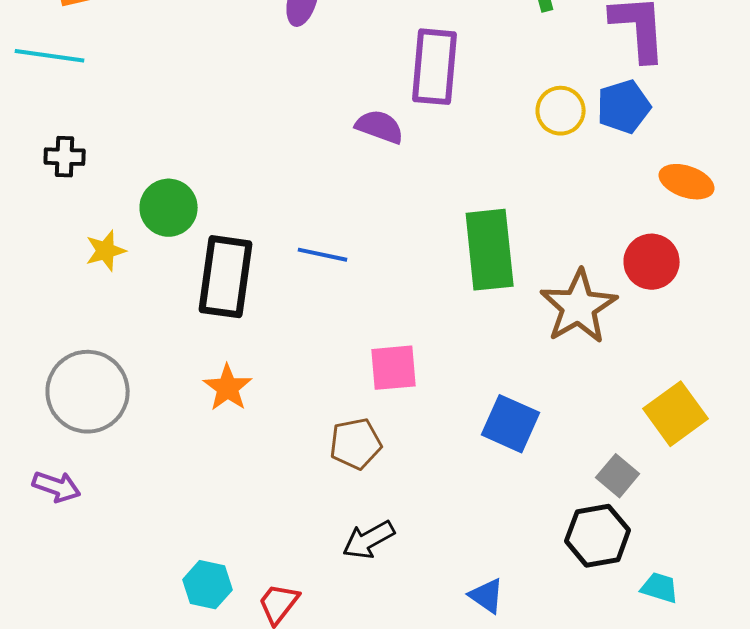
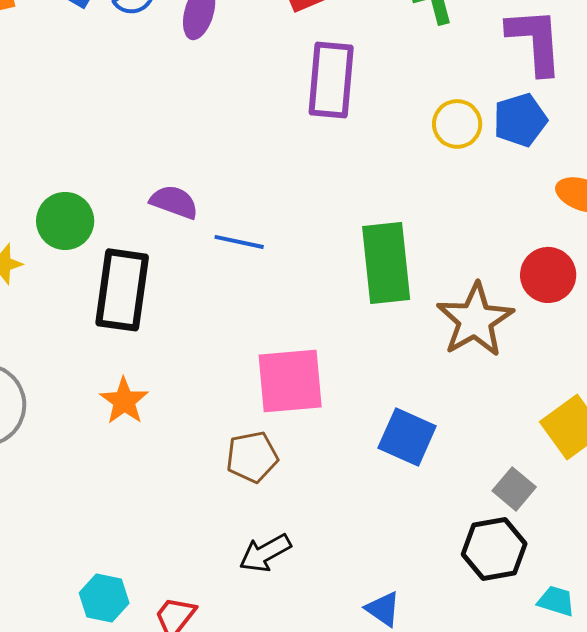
purple semicircle: (380, 127) -> (174, 202), moved
blue line: (323, 255) -> (239, 242), moved
pink square: (394, 368) -> (290, 381), size x1.4

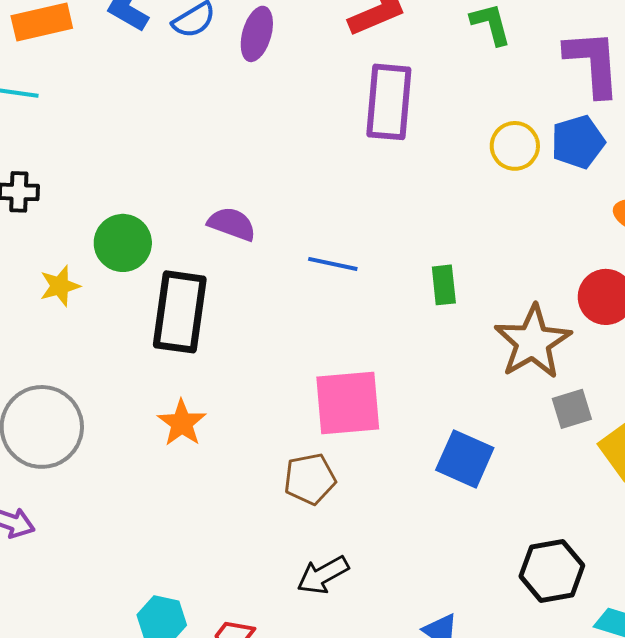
blue line: (239, 242) -> (333, 264), moved
green rectangle: (386, 263) -> (444, 285), size x0.5
gray square: (514, 489) -> (572, 409), moved, turned 33

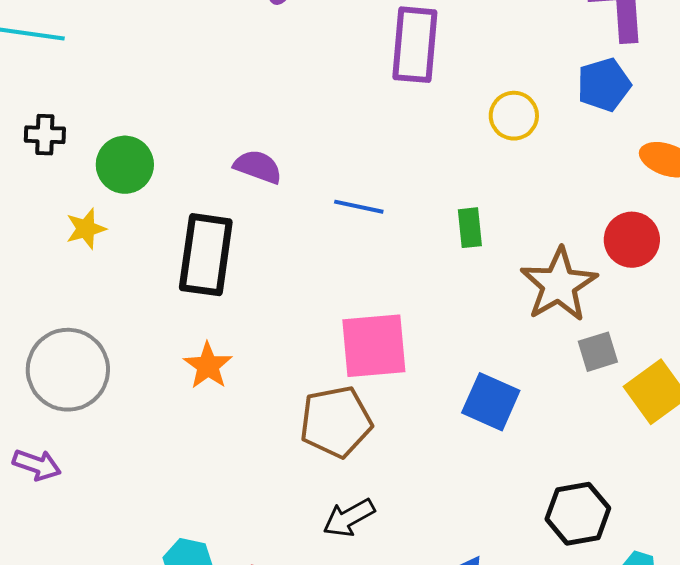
yellow circle: (515, 146) -> (514, 116), moved
green circle: (123, 243) -> (125, 165), moved
brown pentagon: (310, 479) -> (336, 422), size x1.4

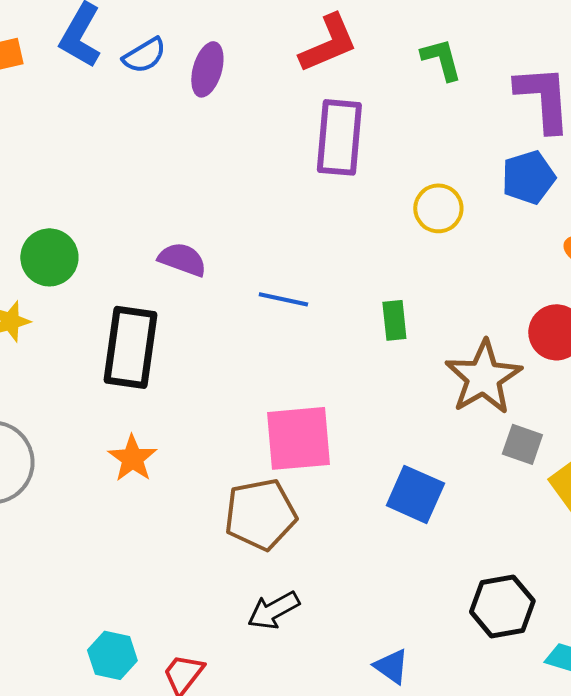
gray square: (598, 352) -> (522, 444), turned 36

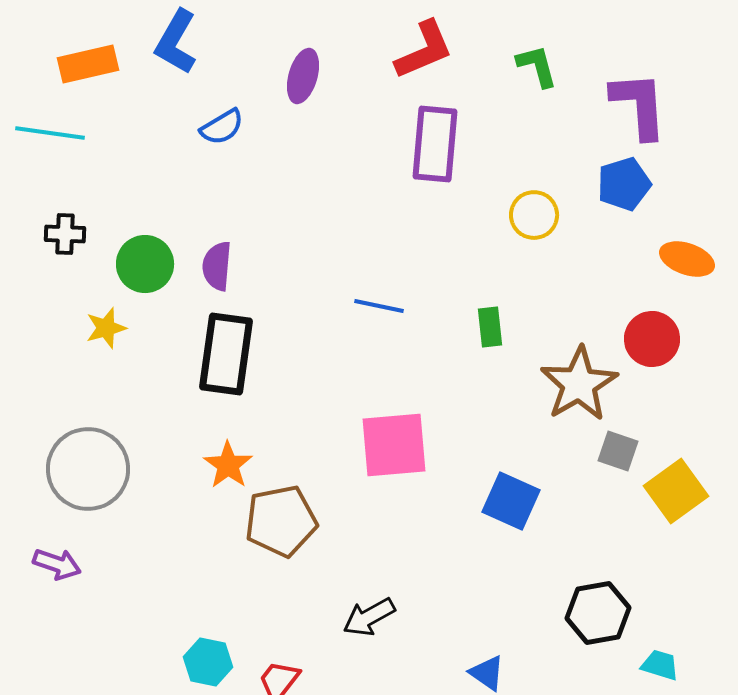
blue semicircle: (144, 55) -> (222, 127), moved
purple semicircle: (182, 259) -> (217, 266), moved, turned -105
brown pentagon: (260, 514) -> (281, 521), moved

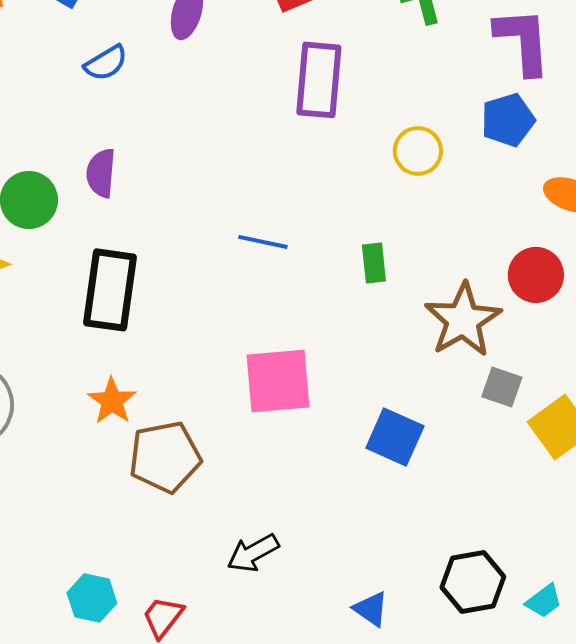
purple semicircle: (217, 266) -> (101, 173), moved
black hexagon: (598, 613) -> (473, 582), moved
cyan trapezoid: (660, 665) -> (544, 601), turned 126

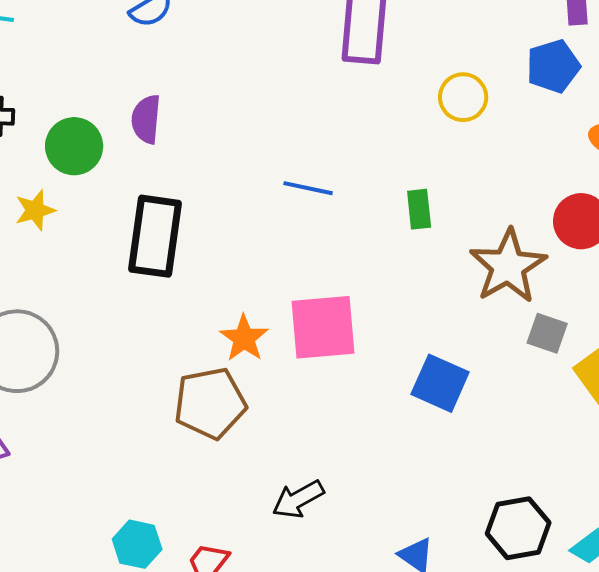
orange star: (112, 401) -> (244, 338), moved

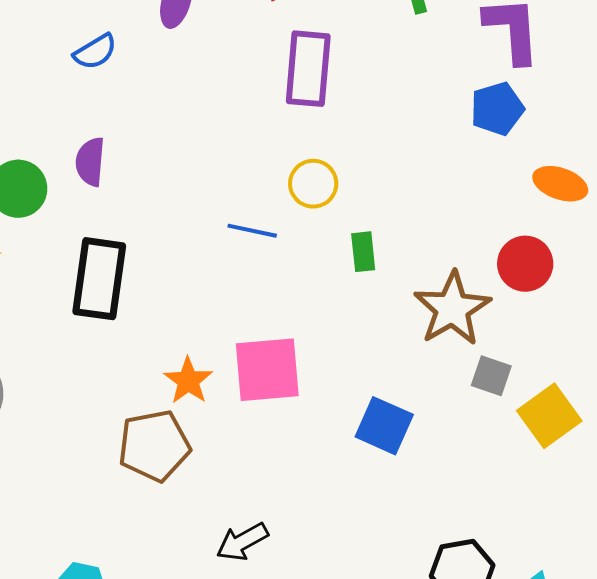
yellow circle: (463, 97) -> (313, 184), moved

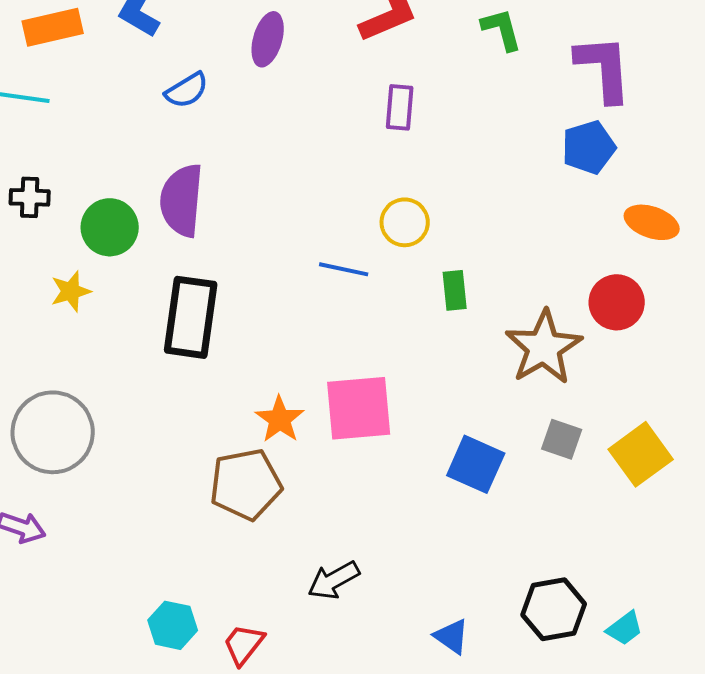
purple rectangle: (308, 69) -> (400, 107), size x0.6
purple semicircle: (90, 162) -> (182, 200), size x1.5
gray square: (491, 376) -> (562, 439), moved

